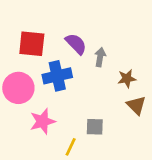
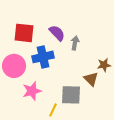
brown star: (127, 79) -> (104, 65), moved
brown triangle: (136, 105) -> (91, 79), moved
gray square: (95, 127) -> (71, 95), size x1.5

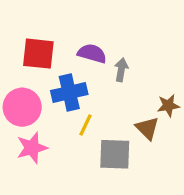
purple semicircle: (57, 33) -> (92, 54), turned -30
pink star: (32, 91) -> (32, 148), moved
yellow line: (53, 110) -> (86, 125), moved

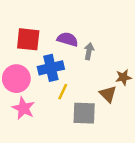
pink star: (32, 148) -> (23, 108), turned -30

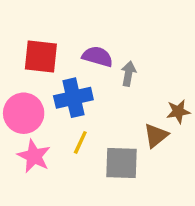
yellow line: (63, 92) -> (80, 142), moved
brown triangle: (108, 94) -> (156, 136), turned 36

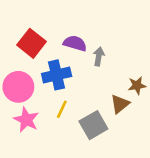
red square: (41, 56) -> (32, 43), turned 32
gray square: (122, 163) -> (93, 125), turned -32

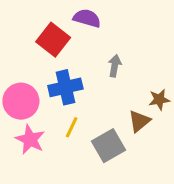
red square: (32, 43) -> (53, 40), moved
purple semicircle: (75, 43) -> (87, 18), moved

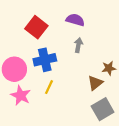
purple semicircle: (87, 18) -> (75, 20), moved
gray square: (109, 146) -> (103, 109), moved

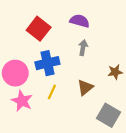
brown triangle: (95, 83) -> (85, 88), moved
gray square: (103, 109) -> (109, 115), turned -30

